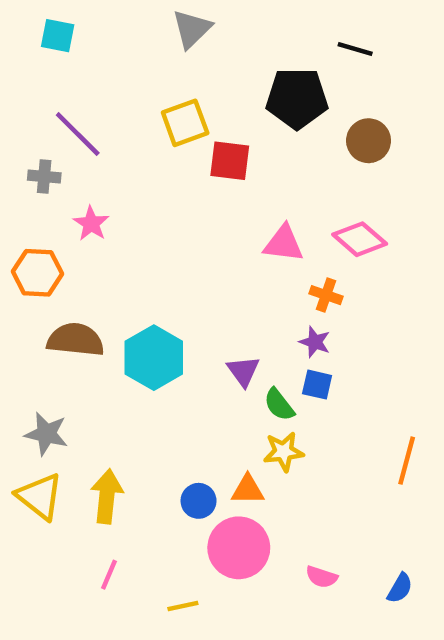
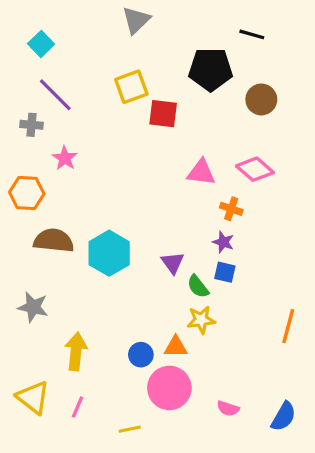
cyan square: (58, 36) -> (41, 44), moved, turned 35
yellow triangle: (40, 496) -> (33, 397), moved
blue semicircle: (400, 588) -> (284, 416), size x1.4

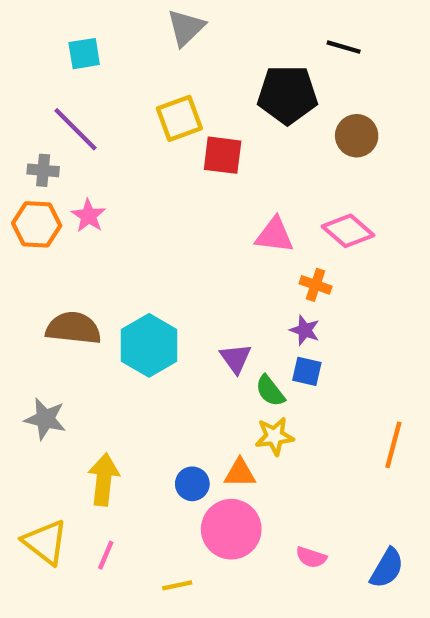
cyan square: (41, 44) -> (84, 54), moved, turned 35
orange hexagon: (27, 193) -> (37, 224), moved

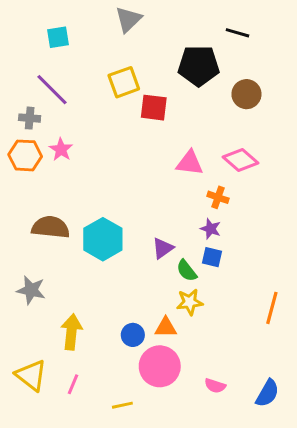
purple triangle: (236, 358) -> (163, 248), turned 30

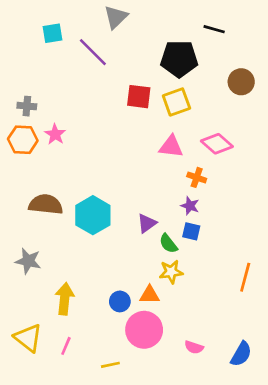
yellow square: (124, 82) -> (176, 102), moved
purple line: (52, 90) -> (93, 52), moved
brown circle: (246, 94) -> (241, 82), moved

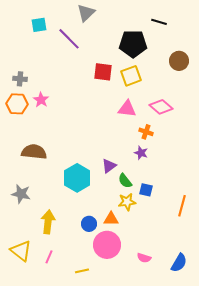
cyan hexagon: (93, 215) -> (77, 178), moved
blue square: (191, 231) -> (146, 190), moved

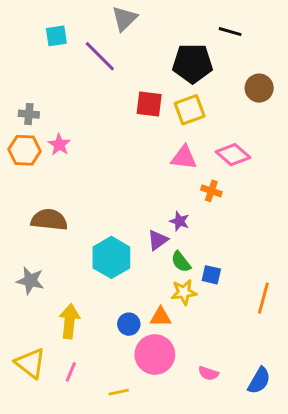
purple star: (141, 153) -> (179, 221), moved

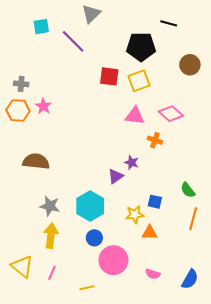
cyan hexagon: (111, 257) -> (90, 206), moved
green semicircle: (181, 262) -> (188, 190), moved
gray star: (30, 281) -> (50, 206), moved
orange triangle: (161, 317) -> (150, 233), moved

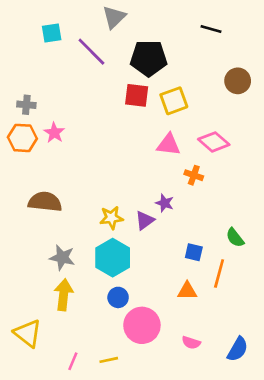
black pentagon: (141, 47) -> (149, 58), moved
yellow star: (135, 214) -> (111, 218), moved
orange line: (193, 219) -> (219, 274), moved
pink line: (52, 273) -> (73, 361), moved

